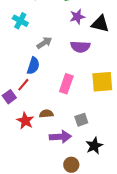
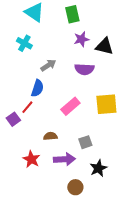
pink rectangle: (66, 84) -> (70, 106), turned 30
red star: (25, 121) -> (31, 159), moved

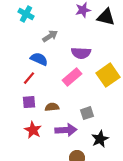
purple semicircle: (84, 69) -> (81, 53), moved
blue semicircle: (37, 88) -> (39, 59), turned -84
yellow square: (106, 104) -> (108, 75), turned -30
purple square: (13, 119) -> (29, 102), moved, turned 32

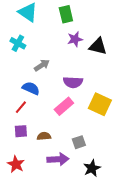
yellow square: (108, 75) -> (100, 104), turned -30
red star: (33, 130) -> (16, 164), moved

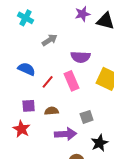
blue semicircle: (31, 88) -> (27, 69), moved
pink rectangle: (64, 106) -> (72, 81), turned -72
red line: (21, 107) -> (48, 82), moved
red star: (16, 164) -> (22, 129), moved

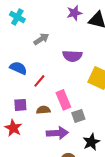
pink rectangle: (72, 81) -> (63, 100), moved

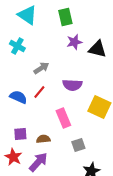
red line: (39, 81) -> (39, 92), moved
pink rectangle: (63, 100) -> (63, 118), moved
purple arrow: (57, 133) -> (38, 162), moved, turned -45

